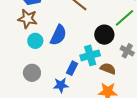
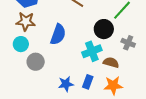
cyan circle: (35, 41) -> (21, 44), moved
blue rectangle: (72, 68) -> (88, 82), moved
gray circle: (32, 73) -> (36, 62), moved

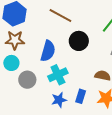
black circle: (104, 29) -> (79, 41), moved
cyan cross: (92, 51) -> (58, 75), moved

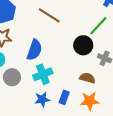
black circle: (79, 41) -> (83, 45), moved

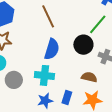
brown line: (49, 15) -> (48, 16), turned 35
blue semicircle: (34, 50) -> (52, 49), moved
cyan cross: (43, 74) -> (44, 75), turned 30

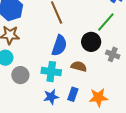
brown semicircle: (89, 77) -> (79, 66), moved

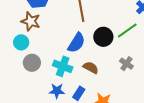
black circle: (91, 42) -> (103, 37), moved

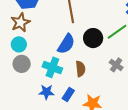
brown star: (31, 21) -> (20, 22), turned 30
cyan circle: (21, 42) -> (19, 44), moved
brown semicircle: (91, 68) -> (80, 69), turned 56

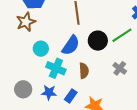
cyan circle: (19, 44) -> (41, 49), moved
gray circle: (22, 64) -> (23, 89), moved

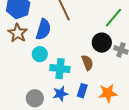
black circle: (98, 41) -> (102, 43), moved
blue semicircle: (71, 45) -> (43, 29), moved

